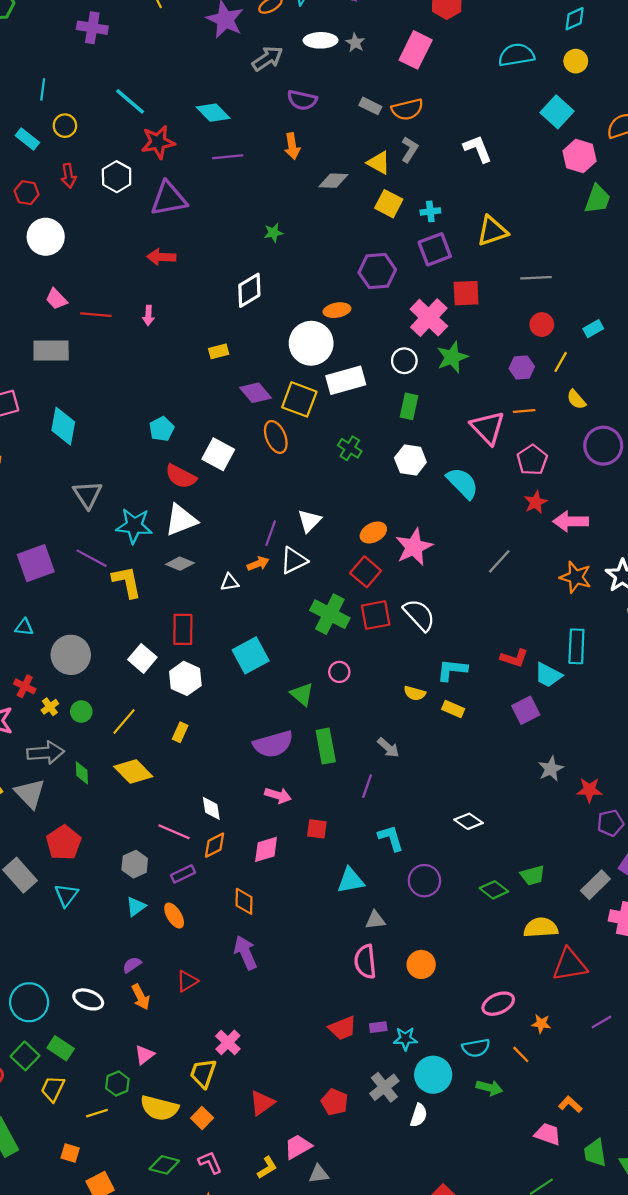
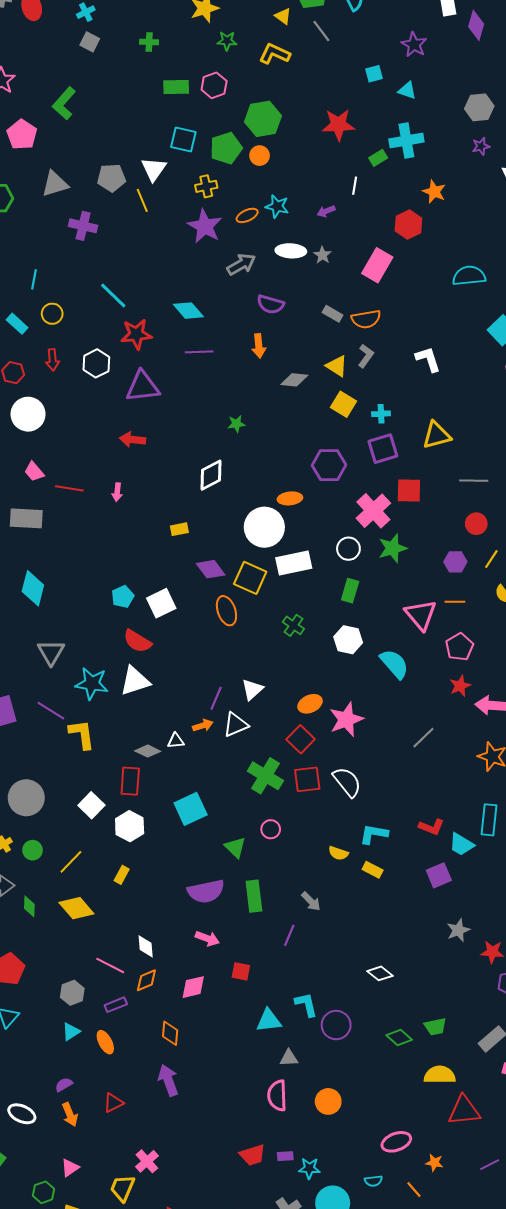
white square: (218, 454) -> (161, 603), moved, turned 32
gray diamond: (180, 564) -> (148, 751), moved
cyan L-shape: (391, 838) -> (306, 1004), moved
cyan semicircle: (476, 1048) -> (373, 1181), size x0.7

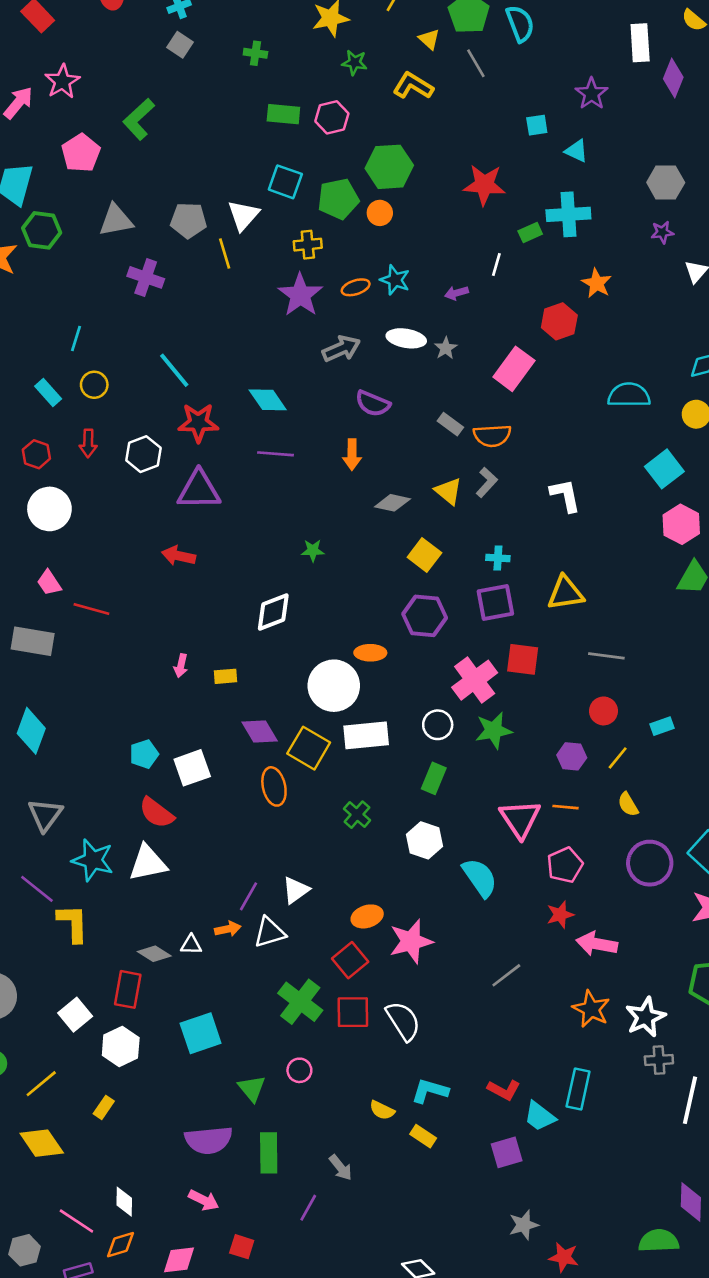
yellow square: (344, 404) -> (424, 555), moved
pink arrow: (117, 492) -> (181, 666), moved

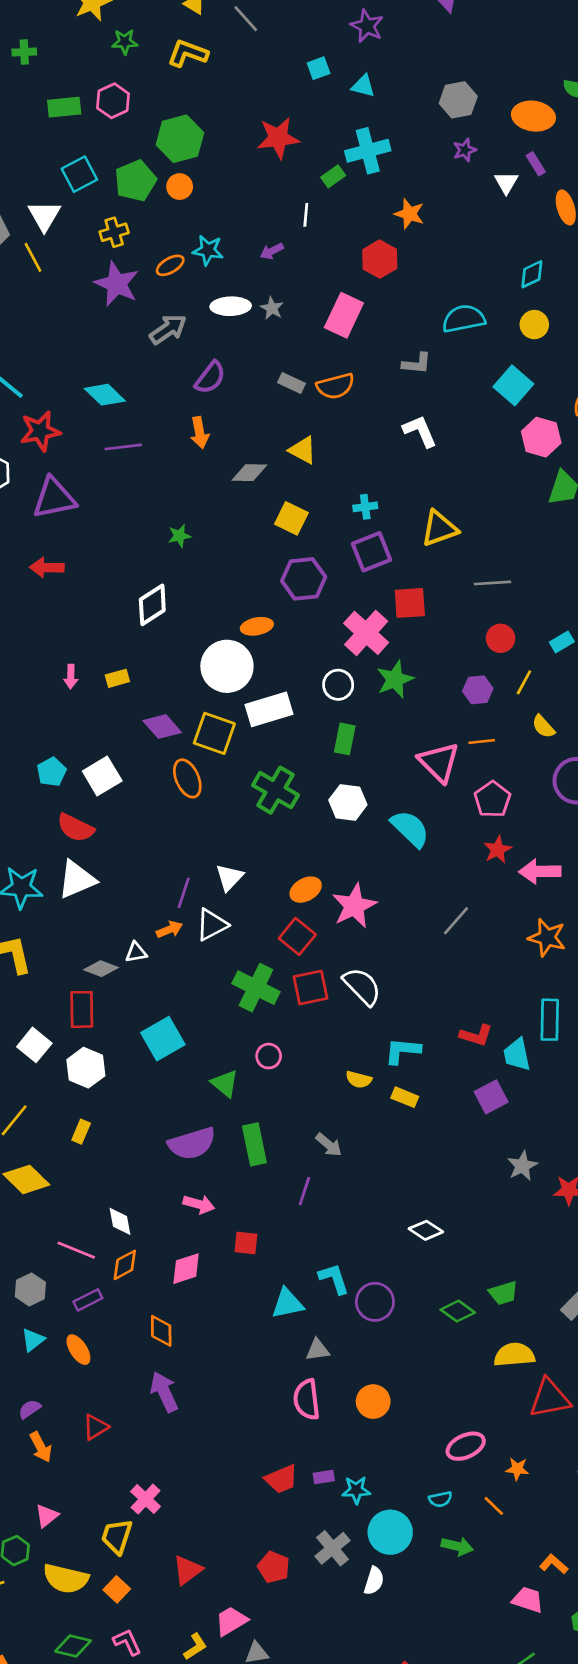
cyan square: (285, 182) -> (79, 174), turned -36
purple semicircle: (373, 403) -> (210, 378), turned -64
gray L-shape: (487, 482) -> (417, 364), moved, turned 64
green cross: (357, 815) -> (276, 790), size x1.6
cyan trapezoid: (540, 1116) -> (517, 1055), turned 52

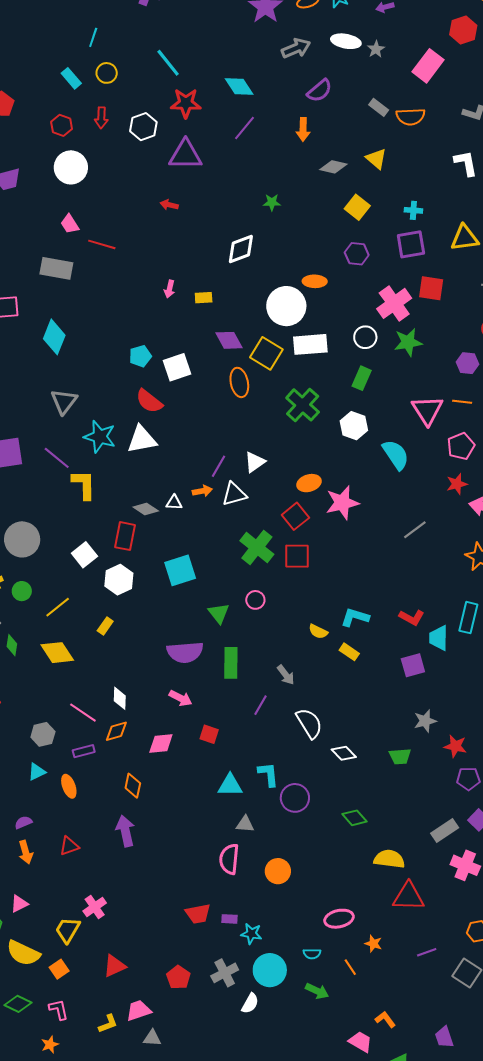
purple line: (123, 447) -> (245, 128), turned -56
red arrow: (47, 568) -> (169, 205), size x0.7
purple hexagon: (304, 579) -> (357, 254), size x0.7
white semicircle: (362, 986) -> (309, 723), moved
green trapezoid: (503, 1293) -> (400, 756), moved

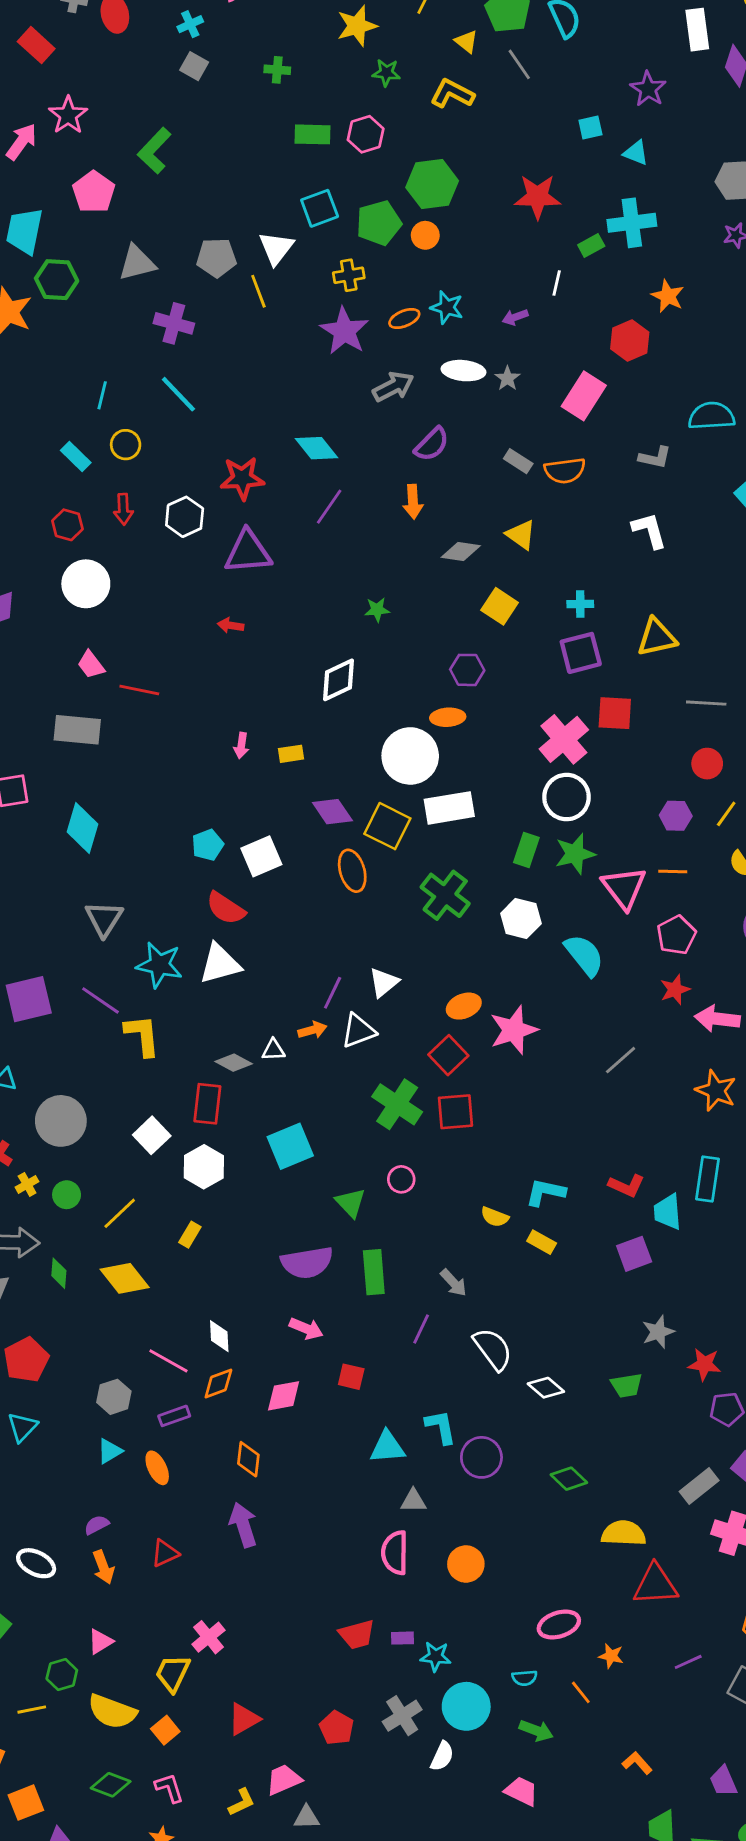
cyan line: (168, 63) -> (178, 394), moved
purple hexagon: (357, 254) -> (467, 670), moved
white circle: (365, 337) -> (566, 797), moved, size x1.4
green star: (408, 342) -> (575, 854), moved
pink trapezoid: (360, 1042) -> (521, 1791), moved

